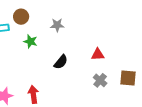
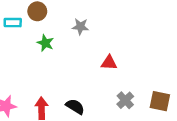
red triangle: (98, 54) -> (109, 63), moved
black semicircle: (61, 62) -> (75, 107), moved, turned -105

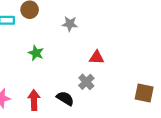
green star: (45, 43) -> (36, 53), moved
gray cross: (125, 100) -> (86, 82), moved

